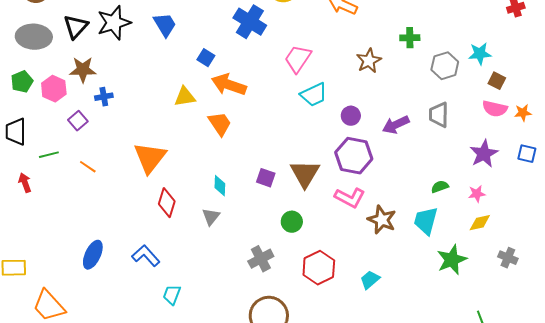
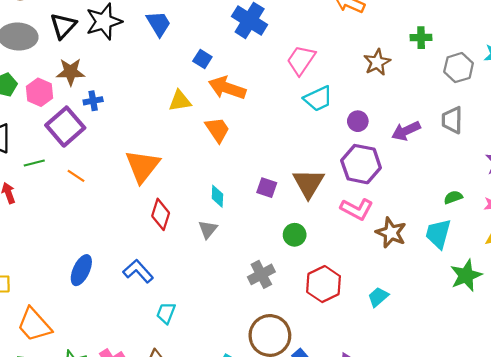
purple square: (78, 121) -> (65, 127), size x1.8

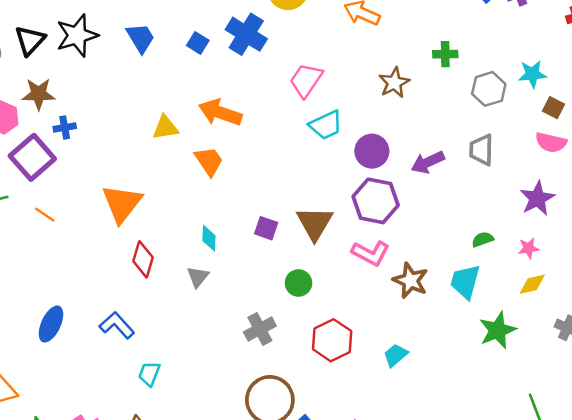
blue square: (202, 59) -> (198, 43), moved
purple circle: (358, 121) -> (372, 151), size x1.4

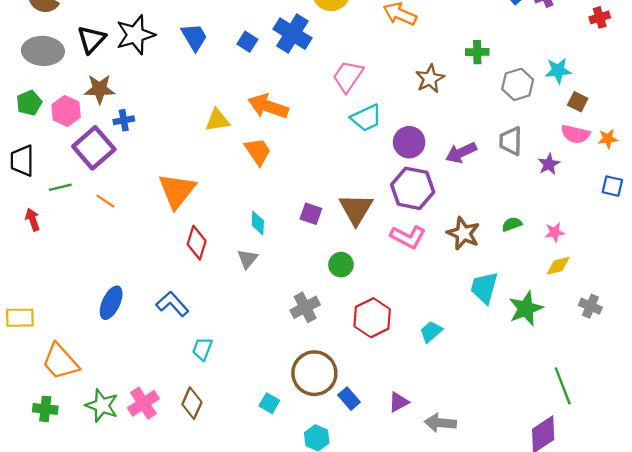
purple star: (537, 198) -> (549, 164), moved, size x0.7
brown star: (410, 280) -> (463, 233), moved
cyan trapezoid: (465, 282) -> (484, 288), moved

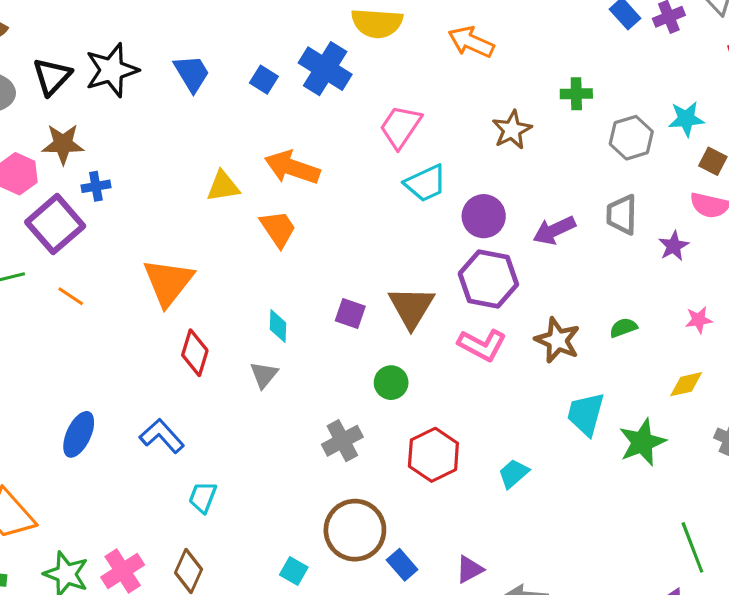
pink star: (555, 232) -> (699, 320), moved

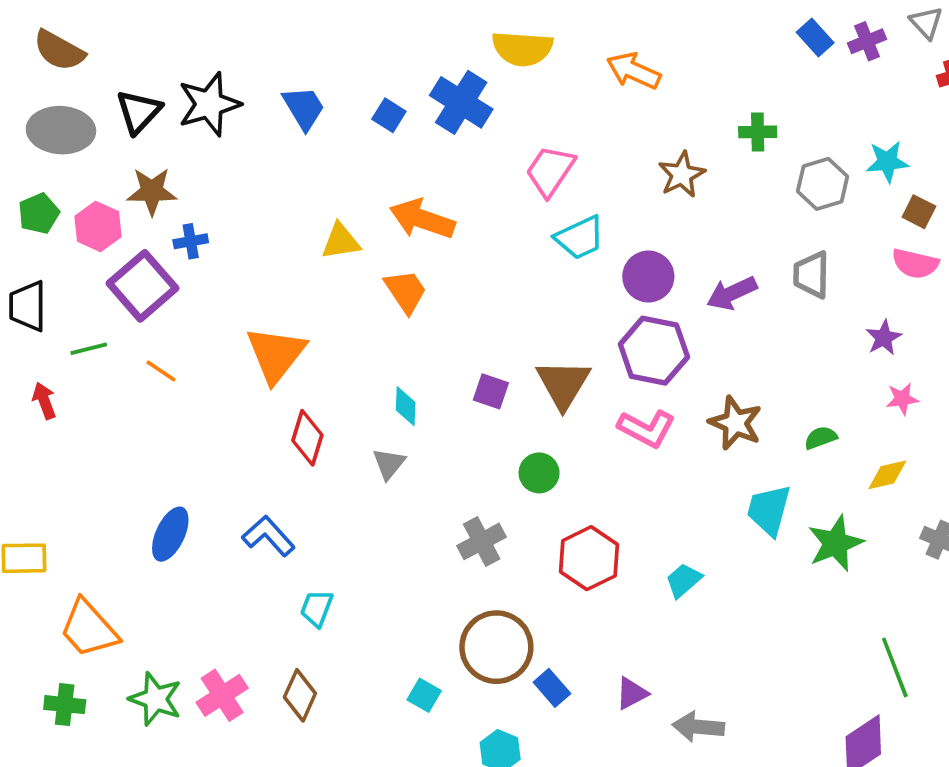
purple star: (674, 246) -> (884, 338), moved
green semicircle: (623, 328) -> (821, 438), moved

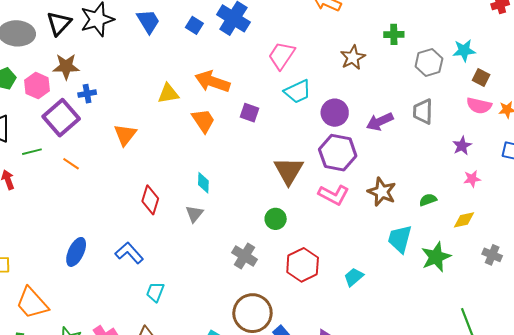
orange triangle: (276, 354) -> (125, 135), moved, size x0.7
purple square: (491, 391) -> (249, 113), moved
gray cross: (482, 541) -> (244, 256), turned -30

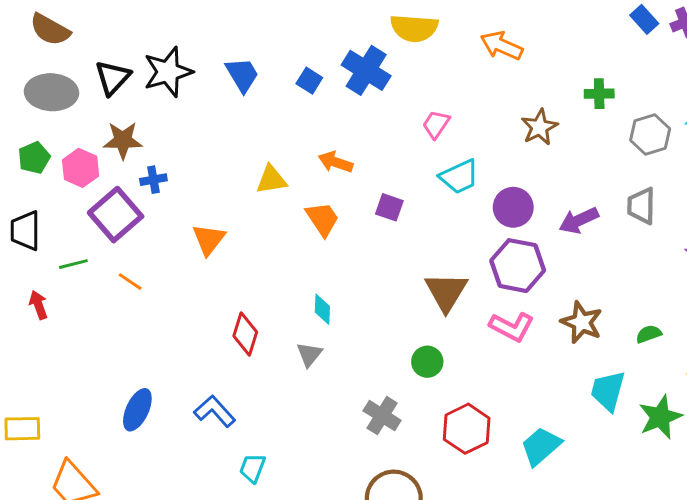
pink trapezoid: (282, 55) -> (436, 124), size x0.7
orange arrow: (212, 82) -> (336, 162), size x0.7
cyan trapezoid: (354, 277) -> (541, 446), size x1.4

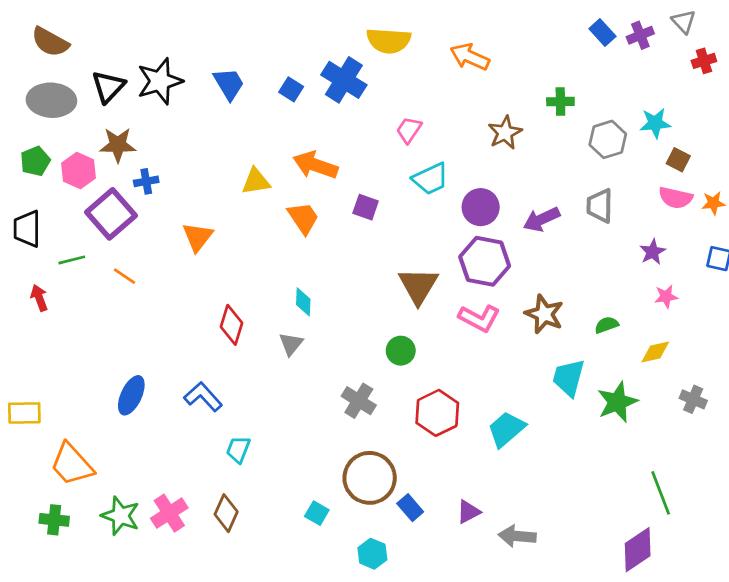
orange arrow: (336, 162) -> (315, 165), size x1.4

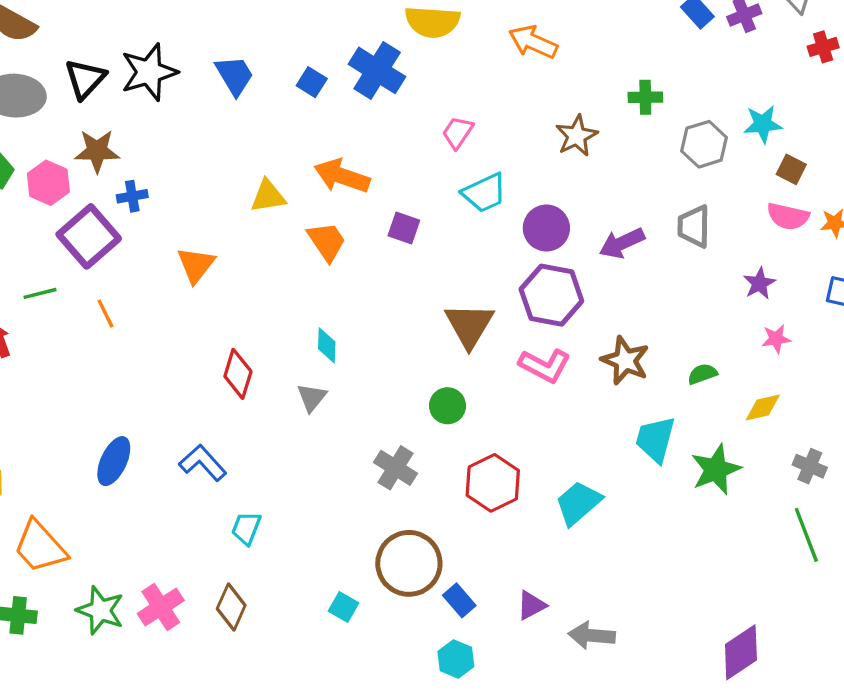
orange line: (125, 276) -> (105, 314), turned 30
green line: (661, 493) -> (806, 535), moved
cyan hexagon: (372, 554) -> (456, 659), moved

